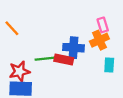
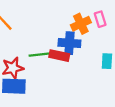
orange cross: (99, 40) -> (81, 24), moved

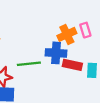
red rectangle: (59, 56) -> (72, 65), moved

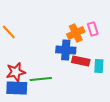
green line: (29, 64) -> (41, 79), moved

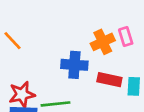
blue cross: (66, 50) -> (74, 65), moved

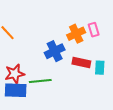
blue cross: (74, 65) -> (55, 51), turned -30

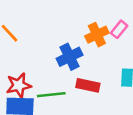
pink rectangle: (94, 30) -> (119, 29), turned 56
red rectangle: (81, 62) -> (88, 85), moved

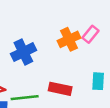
blue cross: (70, 57) -> (23, 52), moved

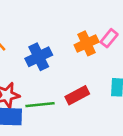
red rectangle: (60, 89) -> (77, 95), turned -40

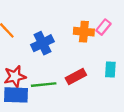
orange cross: (87, 43) -> (84, 32), turned 30

